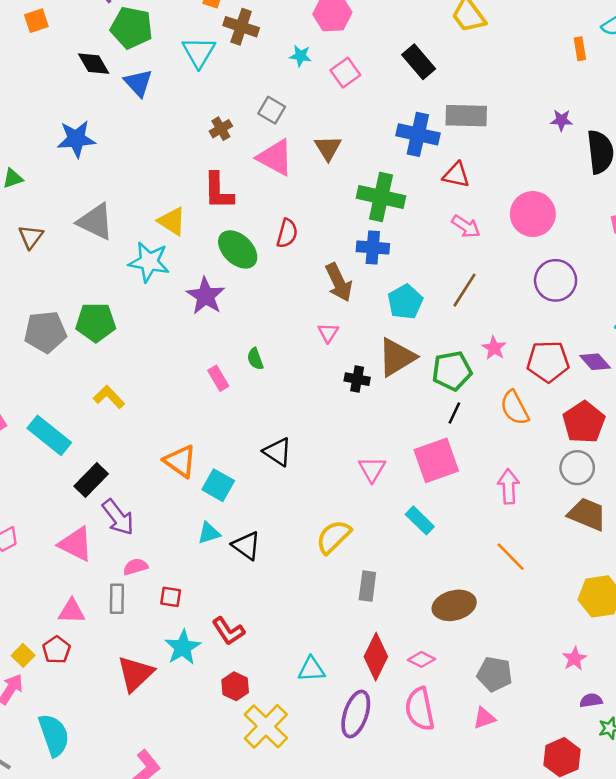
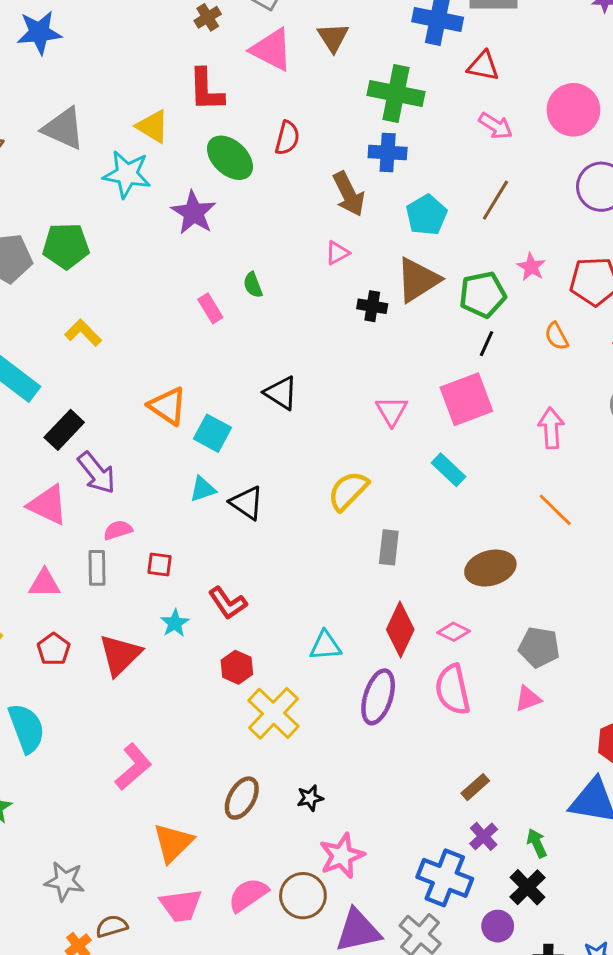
pink triangle: (328, 333) -> (337, 253), turned 30
orange semicircle: (515, 408) -> (557, 336), size x0.7
cyan star: (183, 647) -> (175, 623), size x0.7
red pentagon: (56, 650) -> (54, 649), moved

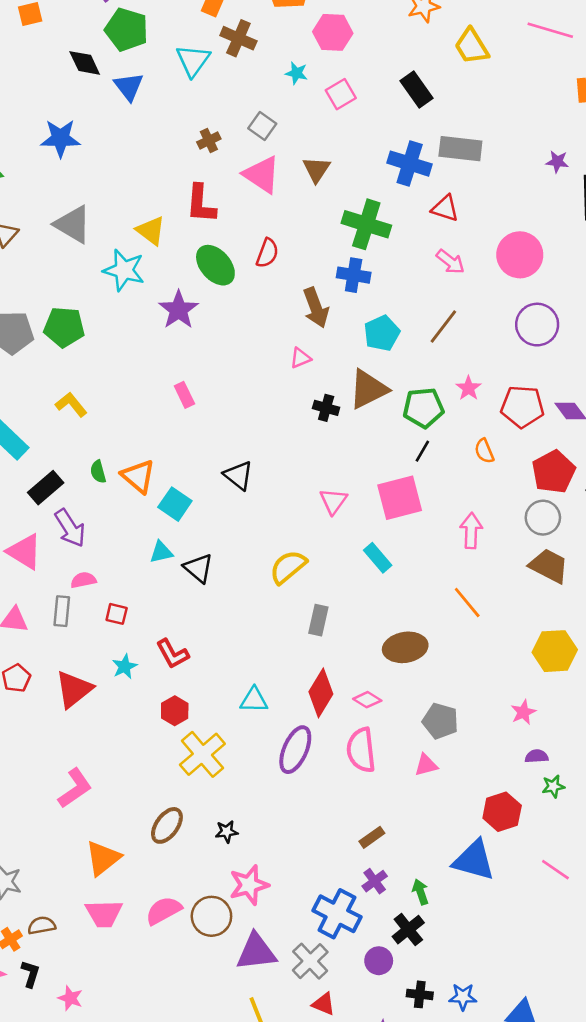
green semicircle: (253, 285) -> (98, 472), moved

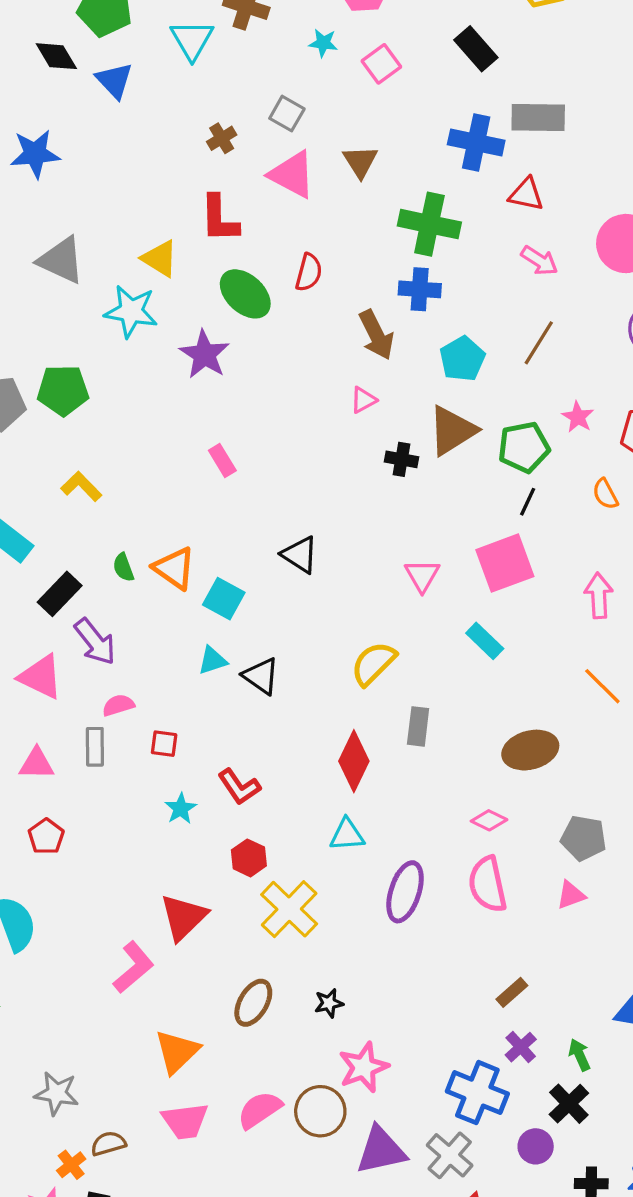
red triangle: (74, 689) -> (184, 917), moved
red diamond: (321, 693) -> (354, 761), moved

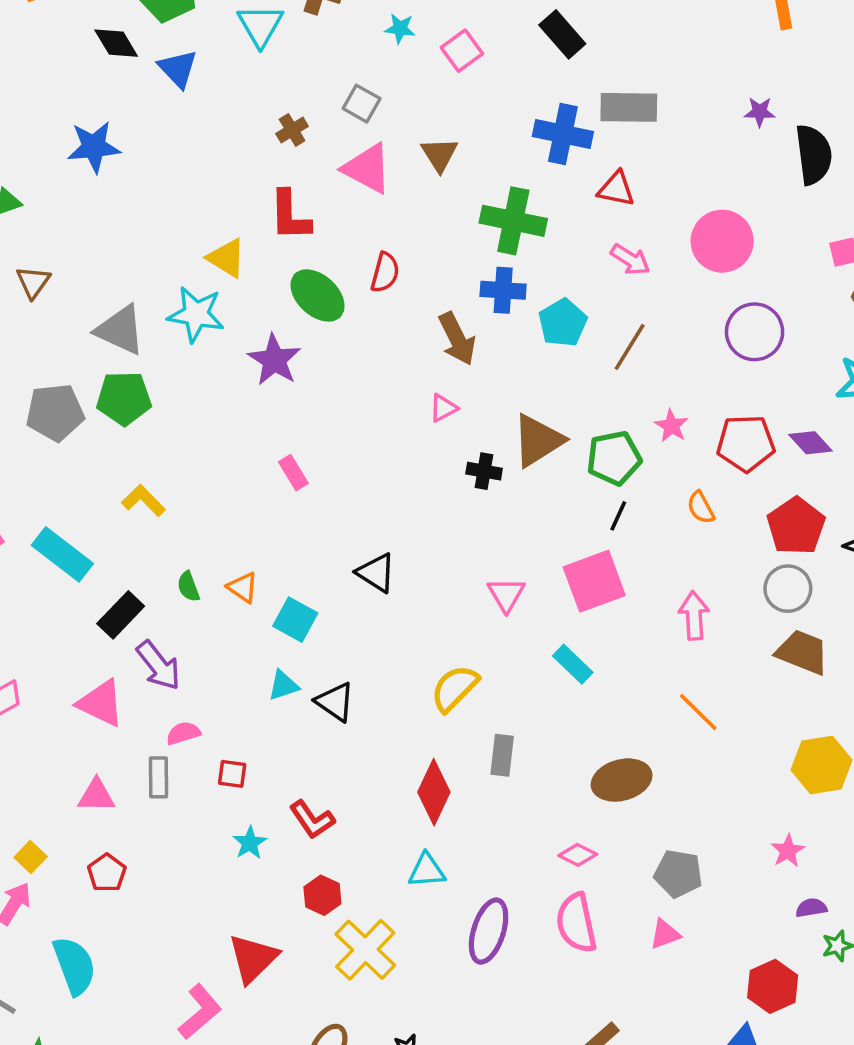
gray triangle: (61, 260) -> (120, 330), moved
cyan pentagon: (462, 359) -> (563, 323), moved
orange triangle: (174, 568) -> (243, 587), size x0.7

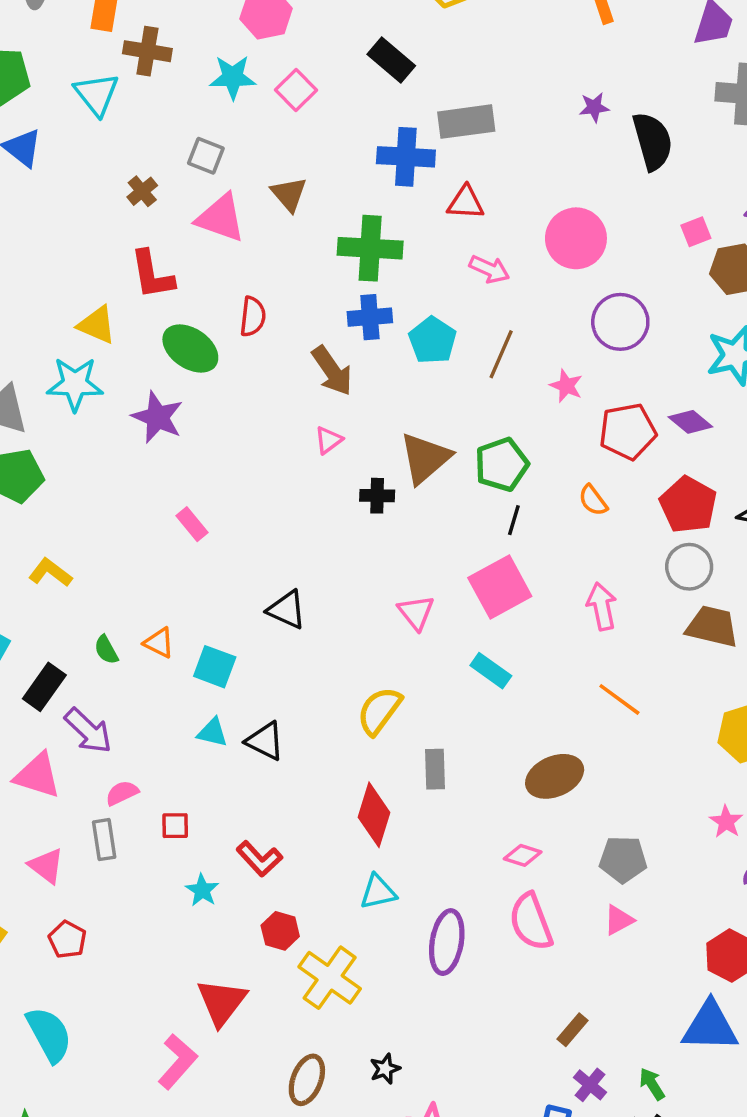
cyan star: (400, 28) -> (233, 77), size x1.5
pink star: (671, 426) -> (566, 386), moved
cyan triangle: (283, 685) -> (212, 732), turned 40
pink triangle: (96, 795) -> (46, 866), turned 45

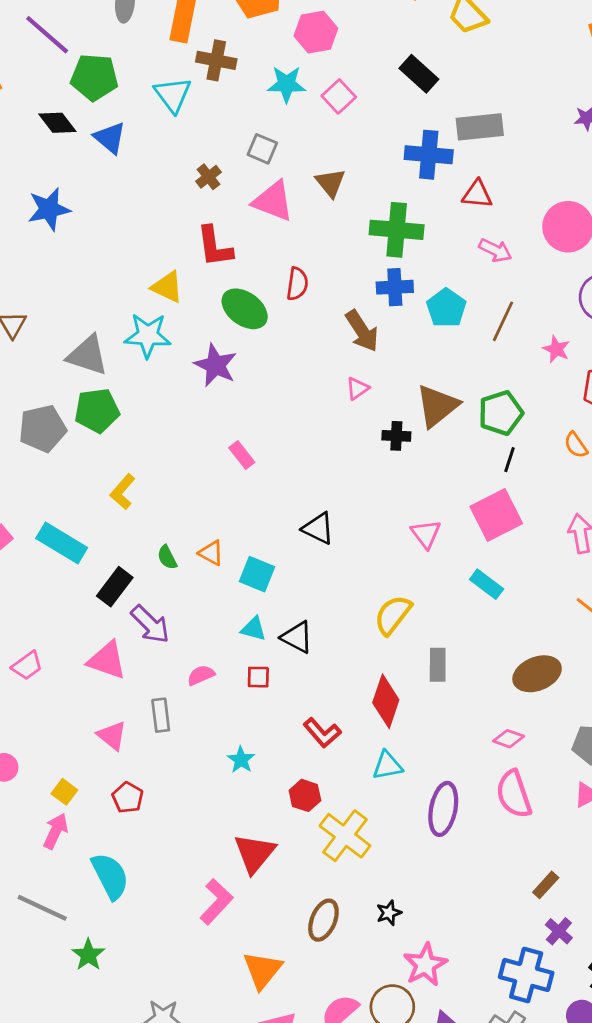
yellow L-shape: (50, 573) -> (123, 492), turned -88
pink semicircle: (122, 793) -> (201, 675), moved
red square: (175, 826) -> (258, 677), moved
red L-shape: (259, 859) -> (322, 733), moved

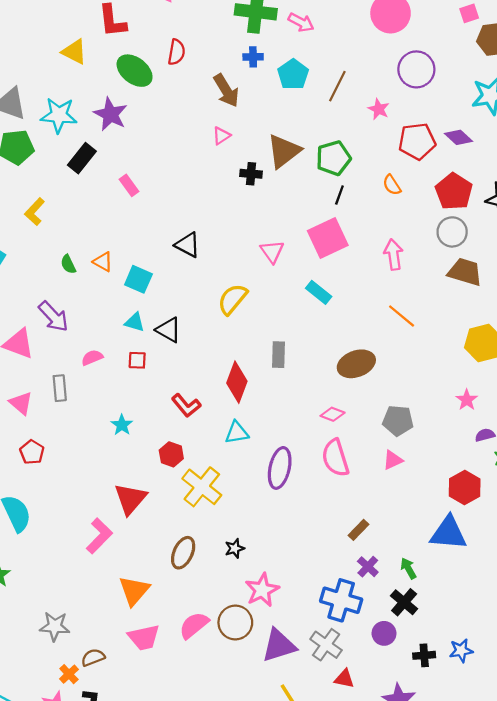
pink arrow: (495, 250) -> (301, 22), moved
blue cross: (395, 287) -> (253, 57), size x0.7
cyan star: (148, 335) -> (59, 115), moved
black rectangle: (115, 587) -> (82, 158), moved
yellow semicircle: (393, 615) -> (232, 299), moved

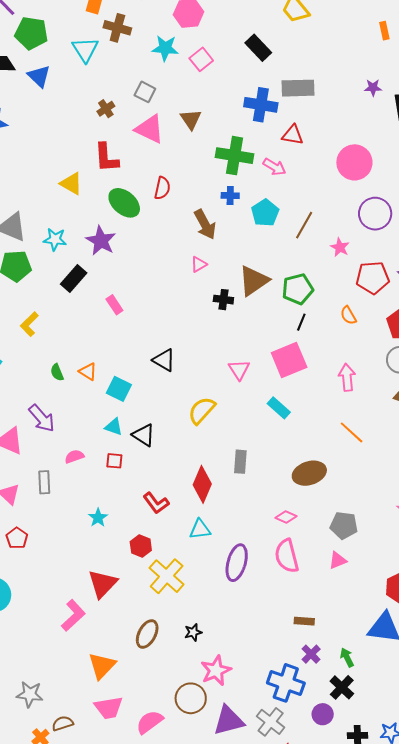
cyan star: (59, 115) -> (55, 239), size x0.7
brown rectangle: (359, 530) -> (304, 621), turned 48
pink semicircle: (194, 625) -> (150, 722), moved

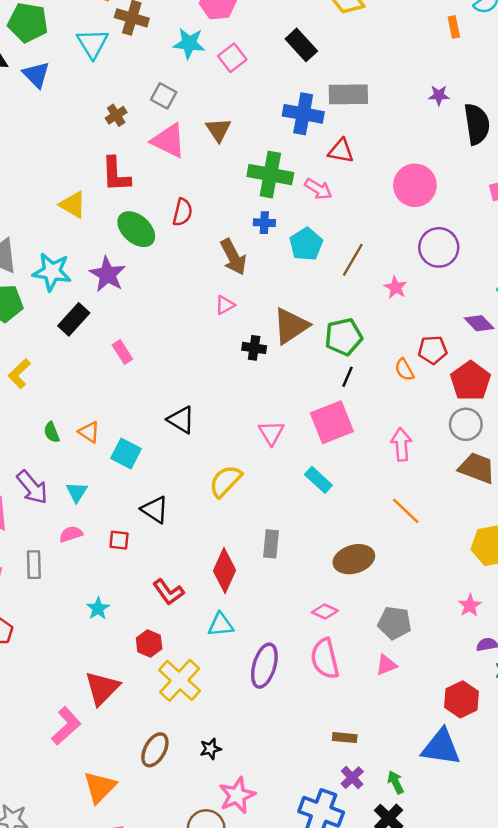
cyan star: (55, 239) -> (52, 272), size x1.4
red pentagon: (373, 278) -> (433, 350), moved, size x0.7
cyan triangle: (114, 427) -> (77, 492), moved, turned 42

